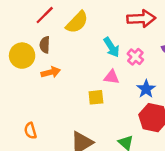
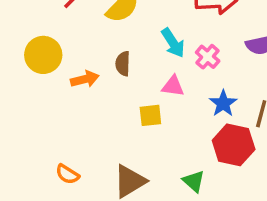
brown semicircle: (45, 45) -> (123, 64), moved
orange semicircle: (30, 131) -> (67, 174), moved, turned -42

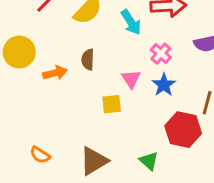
cyan arrow: (173, 43) -> (131, 22), moved
pink triangle: (173, 86) -> (131, 79), turned 48
blue star: (223, 103) -> (164, 85), moved

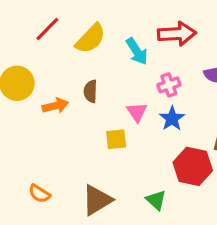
pink cross: (161, 54) -> (169, 85), turned 30

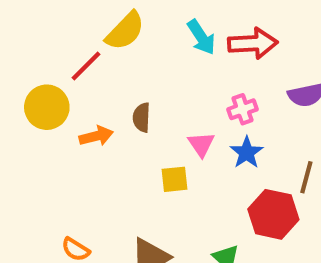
red line: (47, 29) -> (86, 66), moved
yellow semicircle: (90, 39) -> (125, 31), moved
cyan arrow: (137, 51) -> (201, 37), moved

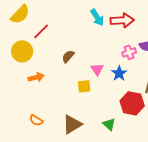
yellow semicircle: (125, 31) -> (20, 14), moved
pink cross: (243, 109) -> (129, 52), moved
brown semicircle: (142, 118) -> (68, 56), turned 40
orange arrow: (96, 136) -> (36, 77), moved

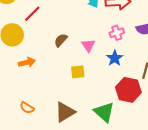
pink cross: (129, 52) -> (117, 33), moved
pink triangle: (97, 69) -> (88, 45), moved
green triangle: (109, 124) -> (104, 112), size x1.5

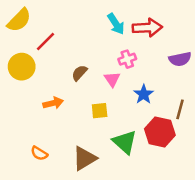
pink cross: (117, 33) -> (127, 59), moved
orange arrow: (27, 62) -> (53, 103), moved
green triangle: (104, 112) -> (125, 142), moved

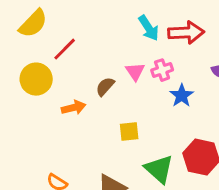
pink triangle: (112, 79) -> (135, 72), moved
blue star: (144, 94) -> (182, 96), moved
orange arrow: (53, 103) -> (74, 108), moved

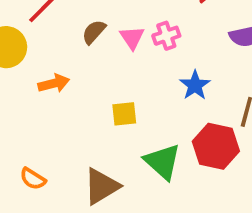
brown semicircle: (105, 87) -> (94, 32), moved
blue star: (182, 96) -> (195, 85), moved

